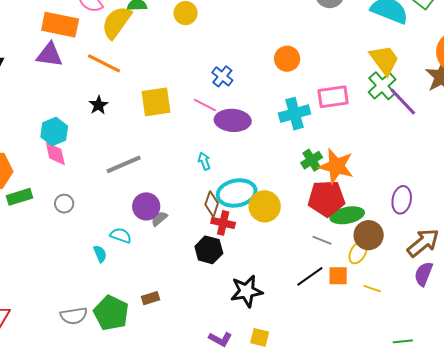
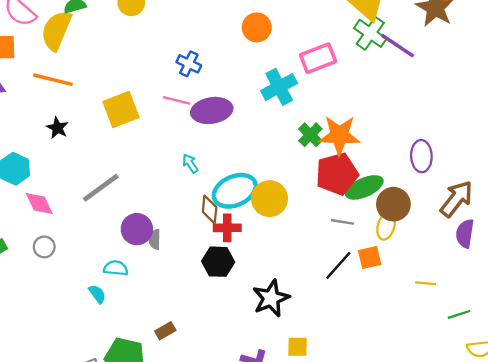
pink diamond: (55, 154) -> (39, 204), moved
gray semicircle: (159, 219) -> (155, 239), turned -36
yellow line: (372, 289) -> (426, 283), moved

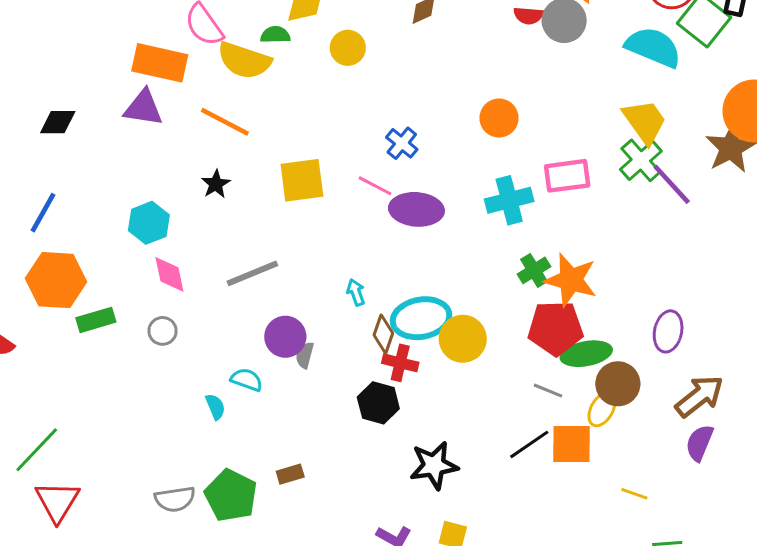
yellow semicircle: (56, 30) -> (244, 60), turned -108
cyan arrow: (190, 163) -> (356, 292), moved
orange square: (370, 258) -> (571, 444), size x1.4

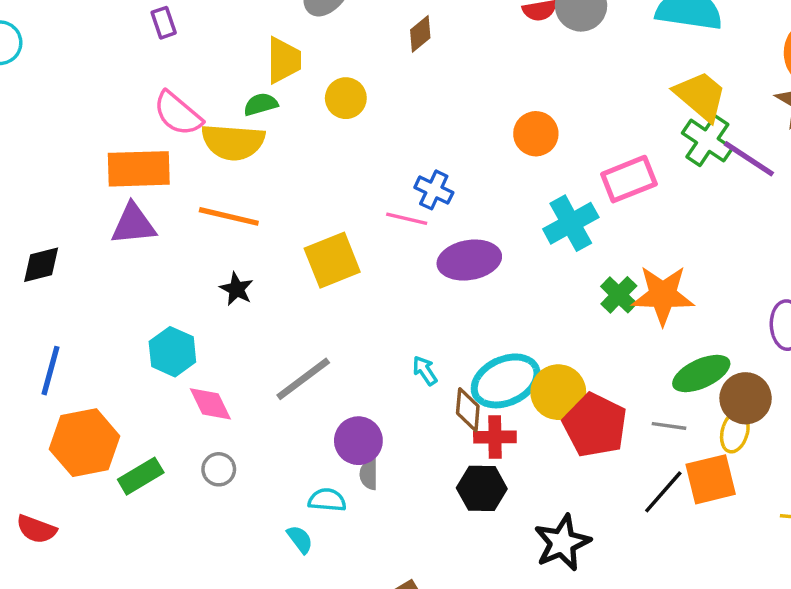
pink line: (375, 186) -> (407, 219), moved
red pentagon: (556, 328) -> (595, 425), moved, turned -30
gray semicircle: (305, 355) -> (369, 474), moved

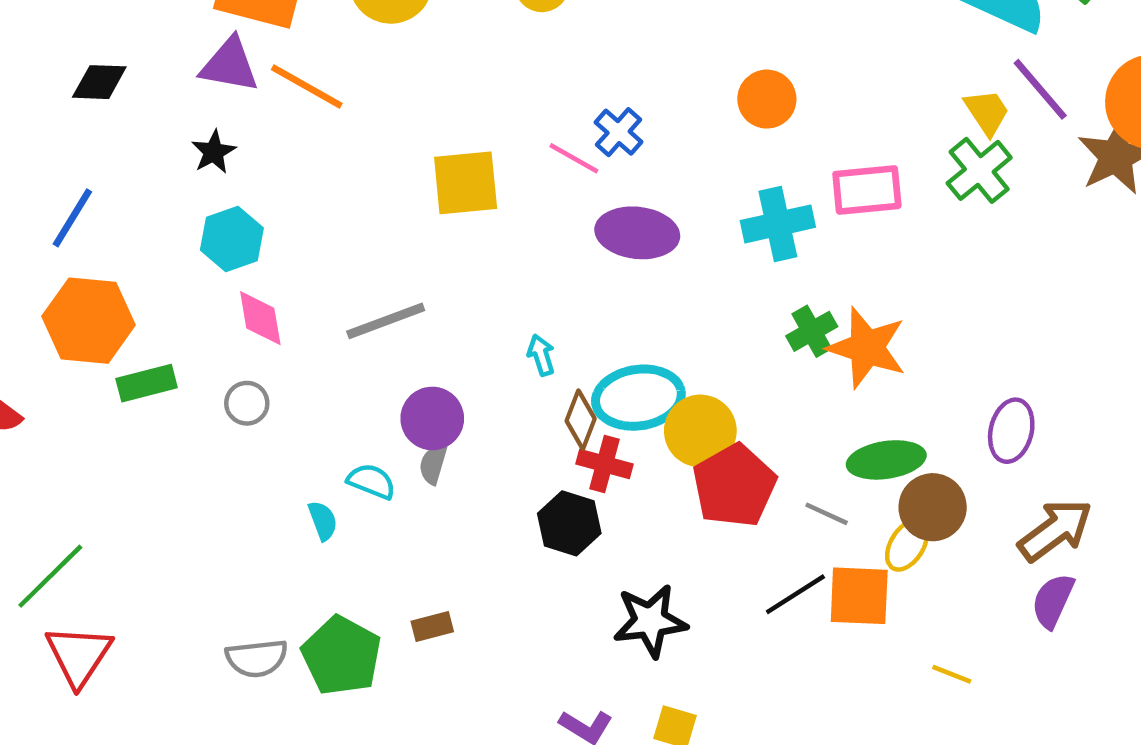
yellow trapezoid: (700, 96) -> (987, 112), size x0.7
purple line: (749, 159) -> (1040, 89), moved
orange line: (229, 216) -> (307, 86), moved
black star: (237, 289) -> (214, 152), moved

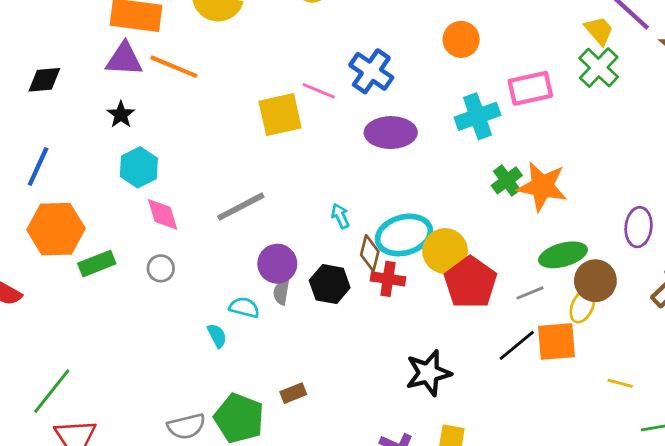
blue cross: (619, 132) -> (371, 71), size x1.4
pink line: (574, 158) -> (319, 91), moved
gray line: (827, 514) -> (530, 293), turned -40
black hexagon: (569, 523) -> (330, 284), moved

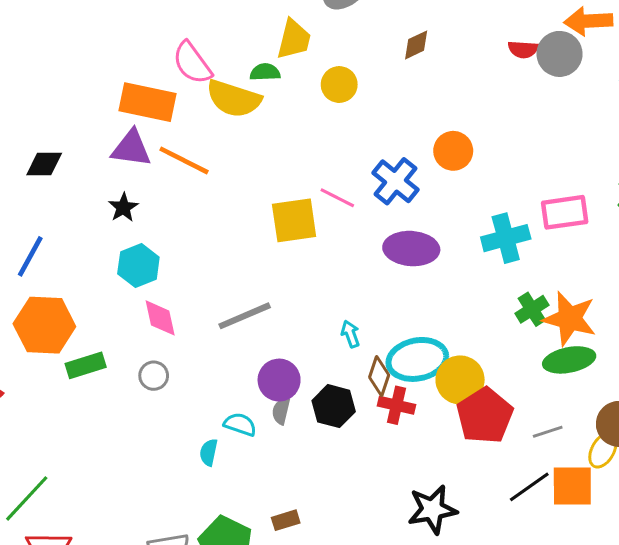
orange circle: (461, 39) -> (453, 151), moved
green ellipse: (563, 255) -> (569, 360), moved
cyan semicircle: (217, 336) -> (209, 452), turned -145

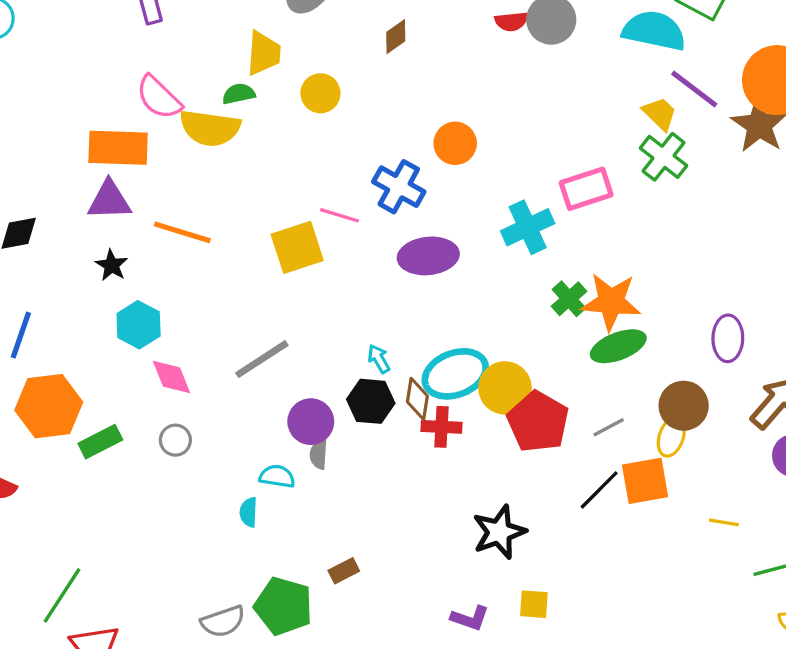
orange line: (184, 160) -> (182, 232), moved
black hexagon: (334, 406) -> (371, 401), moved

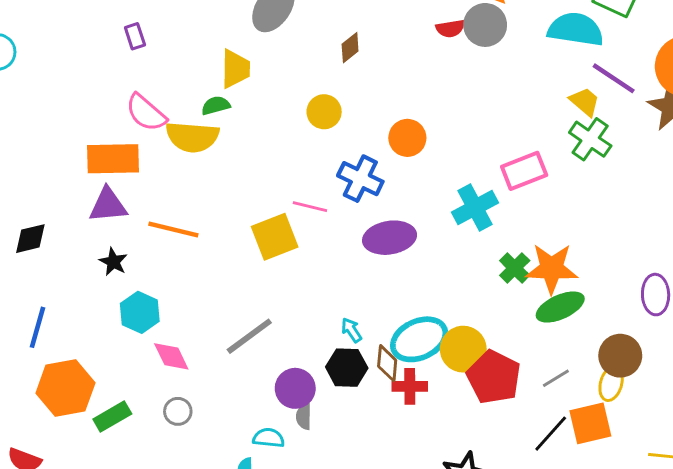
yellow circle: (320, 93) -> (324, 112), moved

